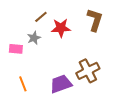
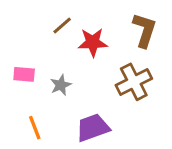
gray star: (34, 38) -> (61, 85), moved
brown cross: (88, 71) -> (134, 82), moved

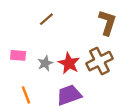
red star: (93, 42) -> (69, 63), moved, turned 30

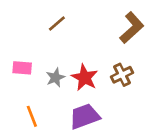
brown L-shape: (107, 23) -> (132, 28), turned 30
brown cross: (99, 61) -> (122, 75), size x0.7

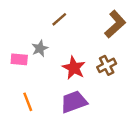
brown line: (57, 23) -> (59, 19), moved
gray star: (55, 78) -> (40, 48), moved

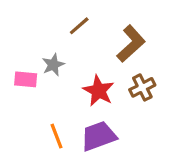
brown L-shape: (115, 24) -> (131, 44), moved
orange line: (28, 102) -> (56, 136), moved

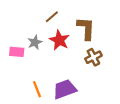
brown L-shape: (131, 44) -> (86, 28), turned -45
red star: (99, 91) -> (59, 40), moved

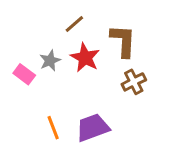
pink rectangle: (17, 52) -> (24, 74), turned 32

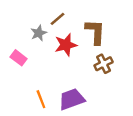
red star: (85, 58) -> (66, 45), turned 30
gray star: (50, 61) -> (39, 33), moved

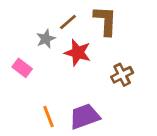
brown L-shape: (95, 32) -> (105, 21), moved
red star: (66, 45) -> (78, 53), turned 30

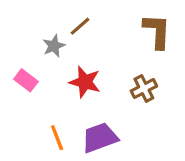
brown L-shape: (105, 21) -> (157, 31), moved
red star: (78, 53) -> (85, 82), moved

